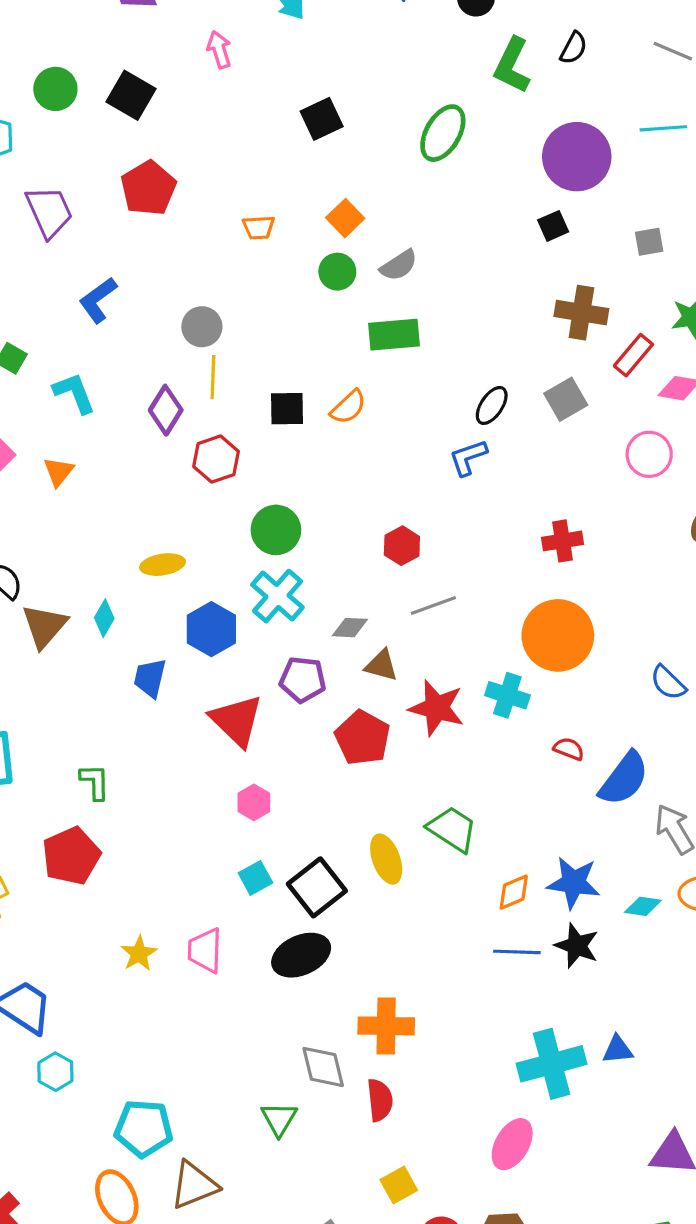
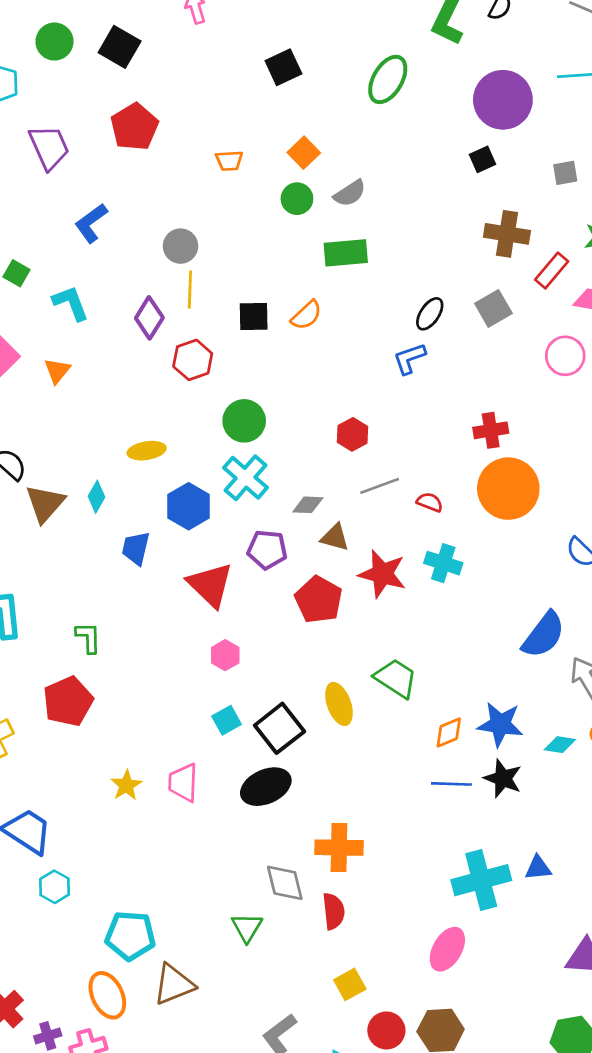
orange circle: (558, 635) -> (508, 489), moved
red semicircle: (569, 749) -> (430, 502), moved

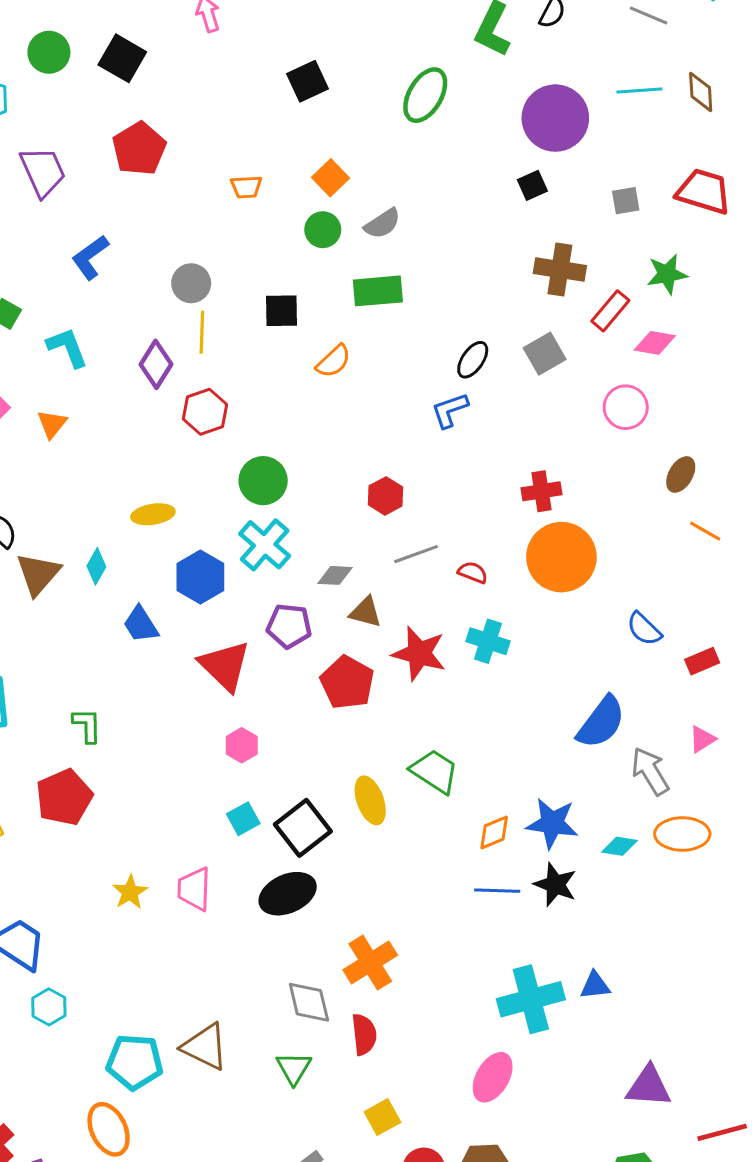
black square: (254, 317) -> (281, 311), moved
blue trapezoid: (136, 548) -> (141, 624), turned -45
orange cross: (339, 848) -> (370, 963), turned -33
green triangle: (247, 928) -> (294, 1068), moved
brown triangle: (174, 984) -> (205, 1047), moved, turned 48

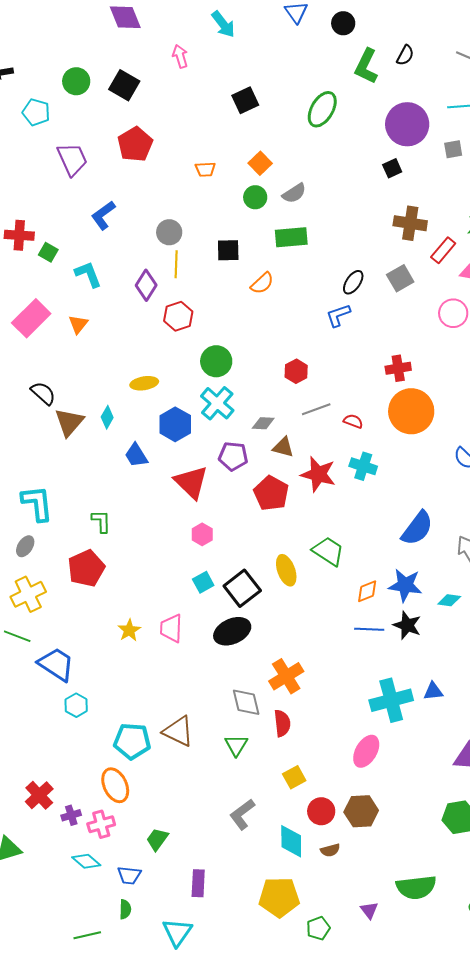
gray square: (626, 201) -> (453, 149), moved
blue semicircle: (601, 722) -> (417, 528), moved

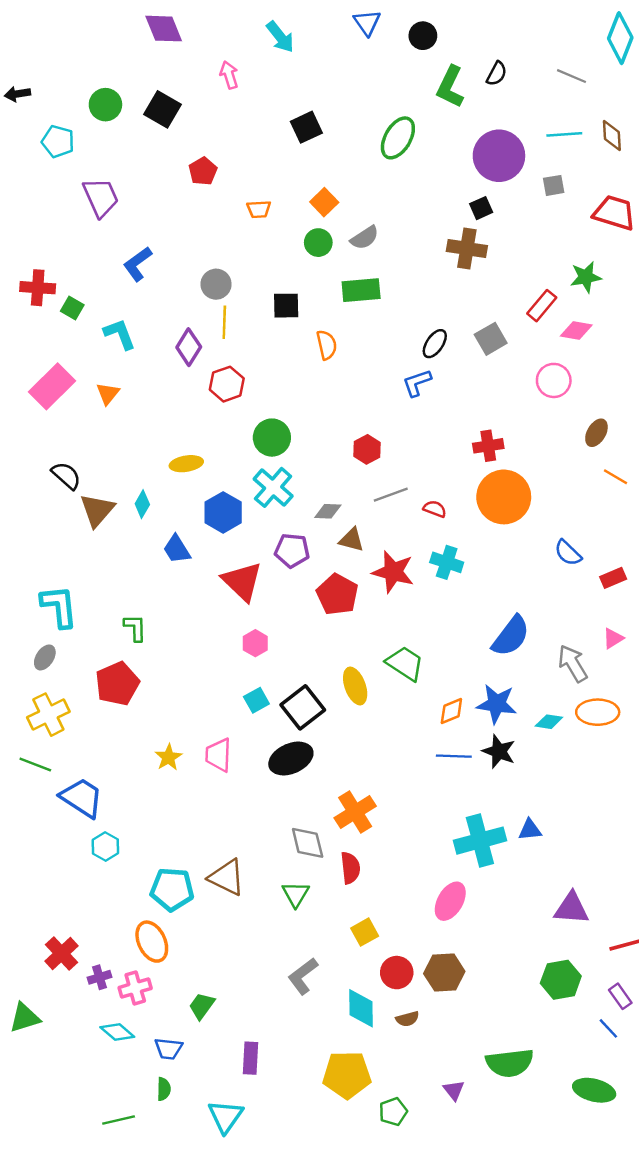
red pentagon: (135, 144) -> (203, 171), moved, size x0.7
brown cross: (410, 223) -> (467, 248), moved
orange semicircle: (262, 283) -> (327, 345), turned -60

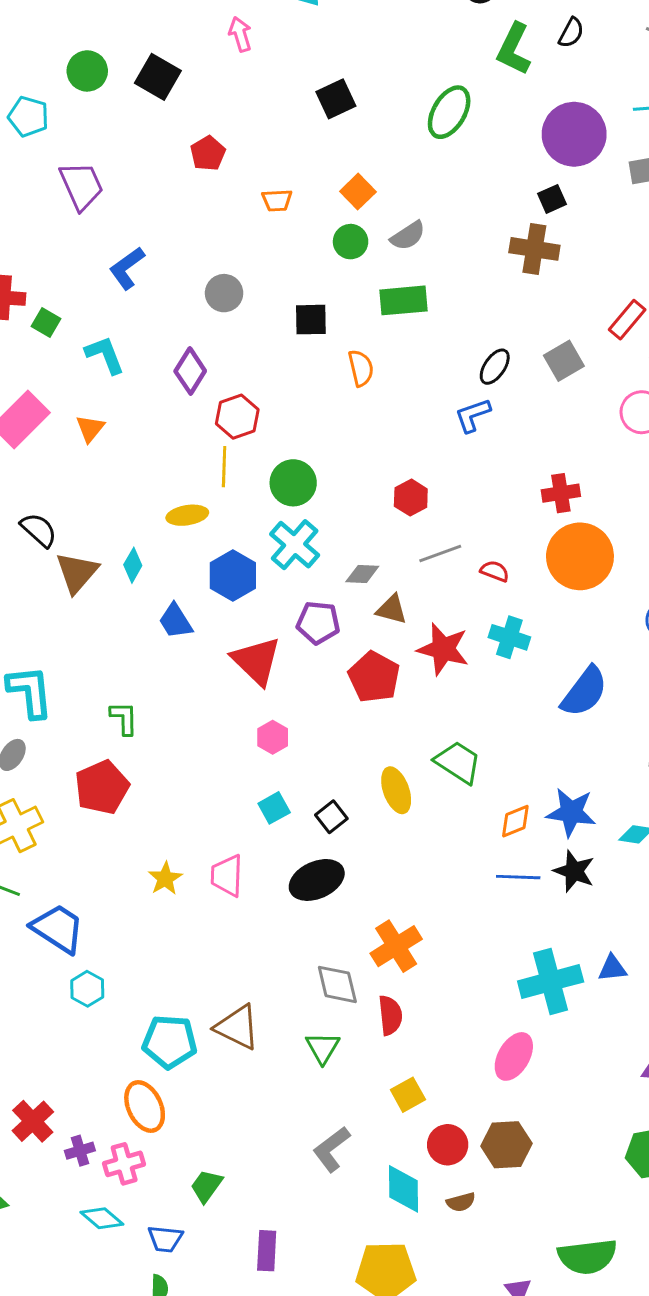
yellow line: (224, 322) -> (224, 467), moved
blue semicircle: (511, 636) -> (584, 692), moved
black square: (303, 707) -> (331, 817), size x0.6

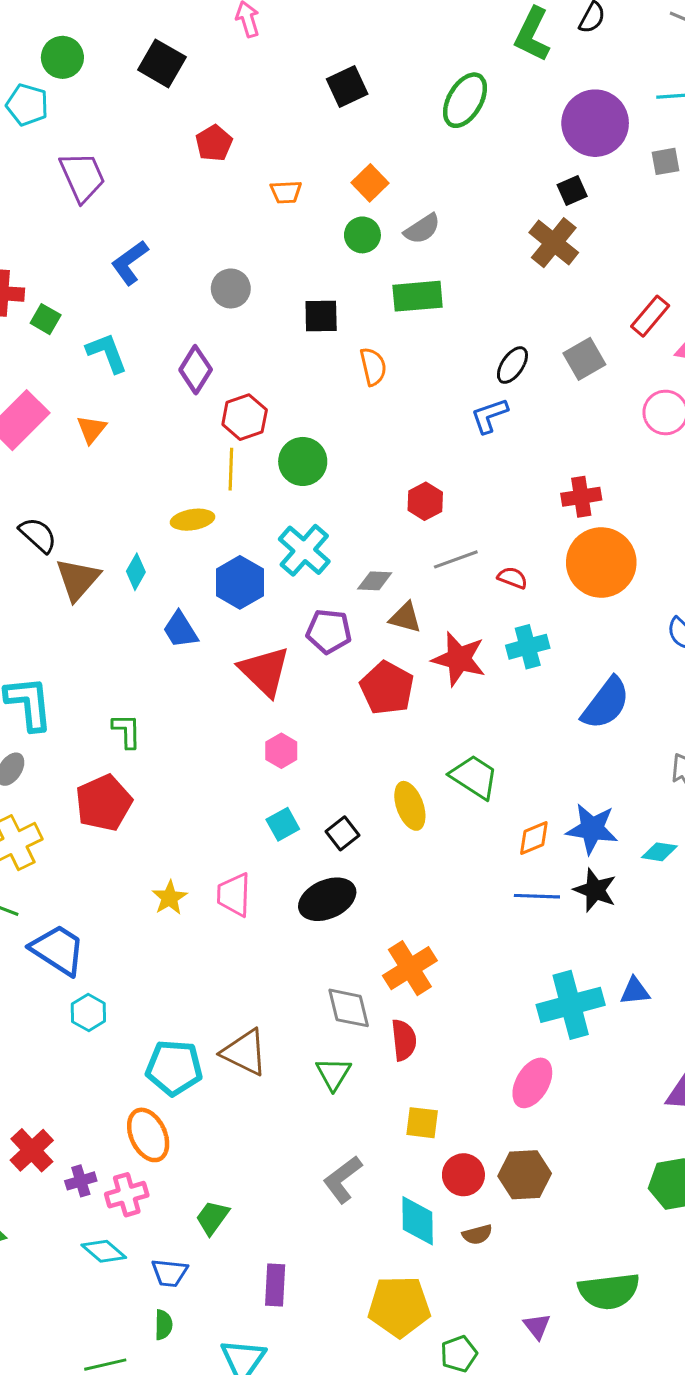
green circle: (87, 71) -> (62, 57), moved
brown cross: (534, 249) -> (554, 243), turned 30
green circle: (293, 483) -> (303, 461), moved
cyan cross: (509, 637) -> (528, 647), turned -33
yellow square: (408, 1095) -> (422, 1123), turned 36

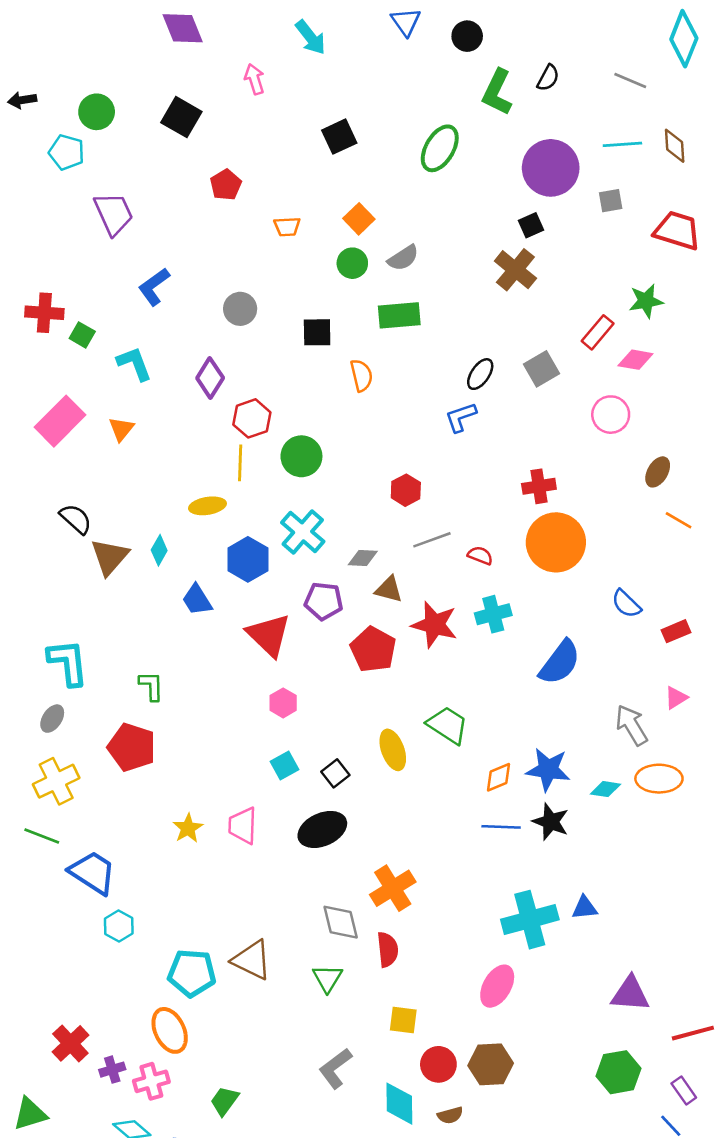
red pentagon: (104, 803) -> (132, 747), turned -30

